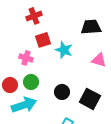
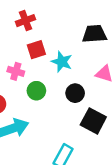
green circle: (31, 82) -> (36, 91), moved
black circle: (62, 92) -> (75, 93), moved

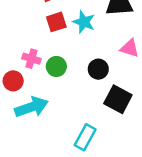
cyan star: (62, 62) -> (84, 22), moved
pink cross: (16, 71) -> (31, 59), moved

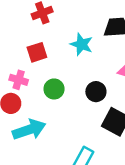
red square: (56, 22) -> (37, 52), moved
pink cross: (31, 59) -> (19, 80), moved

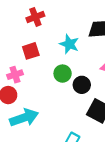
pink cross: (19, 80) -> (15, 75), turned -35
green circle: (54, 89) -> (63, 74), moved

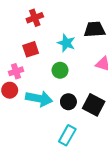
black circle: (82, 85) -> (68, 102), moved
cyan arrow: (24, 118) -> (39, 99), moved, turned 30

